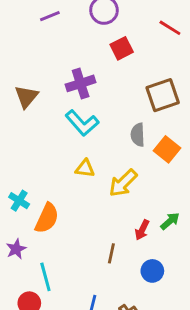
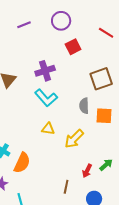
orange square: (167, 149) -> (104, 116), turned -36

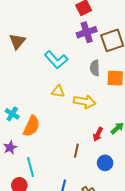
purple cross: (45, 71) -> (87, 32), moved
yellow arrow: (74, 139) -> (85, 102), turned -125

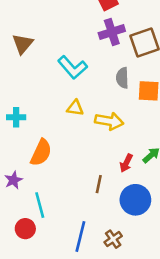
cyan cross: (12, 114) -> (16, 117), moved, turned -32
blue circle: (105, 163) -> (135, 200), size x1.5

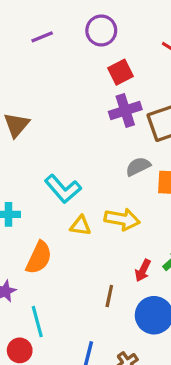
cyan L-shape: (72, 67) -> (63, 189), moved
gray semicircle: (122, 78) -> (138, 166), turned 66
yellow triangle: (75, 108) -> (80, 226), moved

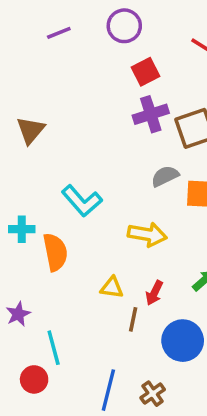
yellow triangle: (80, 226) -> (112, 288), moved
orange semicircle: (39, 258) -> (55, 252), moved, turned -36
red arrow: (143, 270) -> (154, 293), moved

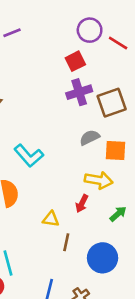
purple circle: (124, 26) -> (90, 30), moved
yellow arrow: (147, 234) -> (99, 180), moved
red arrow: (154, 293) -> (82, 204), moved

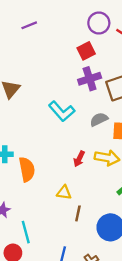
cyan L-shape: (29, 156) -> (62, 111), moved
red arrow: (82, 204) -> (79, 159), moved

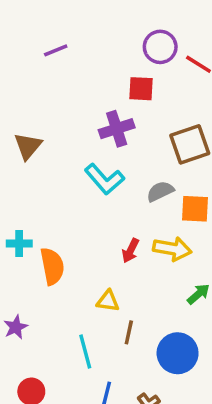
red square: (86, 51) -> (141, 89), turned 30
purple cross: (90, 79) -> (117, 129), moved
cyan line: (26, 232) -> (85, 352), moved

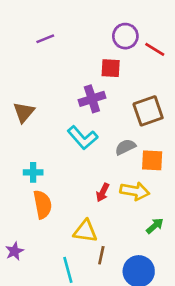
cyan cross: (19, 244) -> (33, 172), moved
yellow triangle: (108, 301) -> (85, 231), size x1.4

